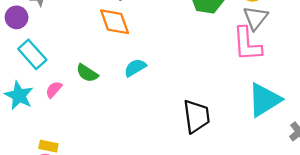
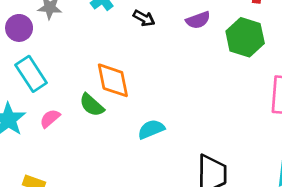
orange diamond: (115, 22) -> (113, 80), moved
cyan semicircle: (135, 68) -> (151, 129), moved

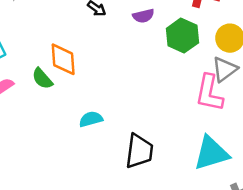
cyan semicircle: (151, 129) -> (91, 119), moved

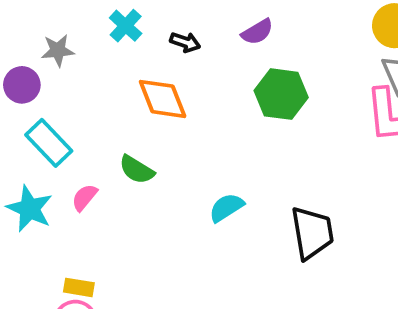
green hexagon: (182, 36) -> (281, 94), moved
orange diamond: (63, 59) -> (163, 99), moved

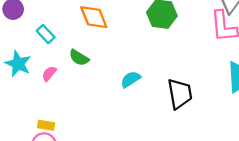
cyan rectangle: (49, 143) -> (46, 34), moved, size x0.7
cyan star: (30, 209) -> (18, 64), moved

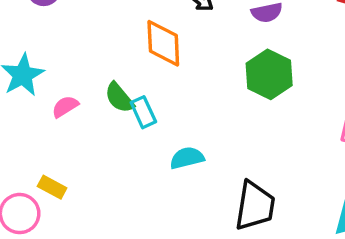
cyan rectangle: (46, 34) -> (143, 112), moved
yellow rectangle: (46, 125) -> (52, 187), moved

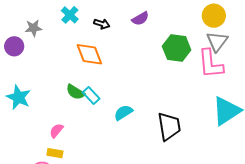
green hexagon: (269, 74) -> (177, 48), moved
pink semicircle: (65, 107) -> (56, 131), moved

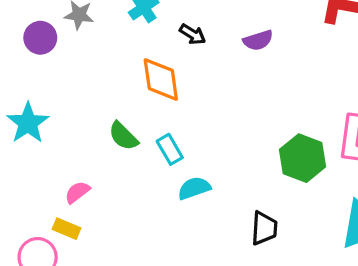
green hexagon: (177, 48) -> (303, 158), moved
cyan rectangle: (91, 96) -> (170, 149), moved
black trapezoid: (169, 126) -> (264, 228), size x0.7

